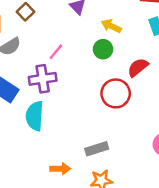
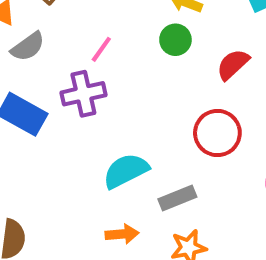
red circle: (116, 93) -> (217, 133), moved
cyan semicircle: (35, 116) -> (126, 171), moved, turned 64

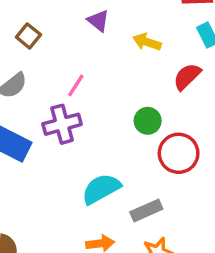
green circle: (175, 40) -> (148, 121), moved
red semicircle: (233, 64) -> (187, 77), moved

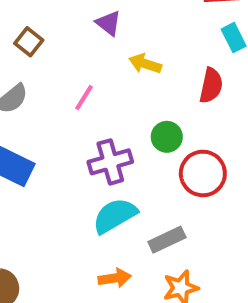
yellow arrow: (147, 42) -> (145, 64), moved
red semicircle: (187, 77) -> (211, 85), turned 148
purple cross: (62, 124) -> (110, 162), moved

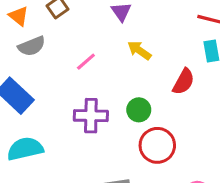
cyan semicircle: (115, 216) -> (25, 149), moved

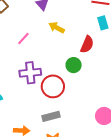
green circle: (139, 110) -> (74, 65), moved
red circle: (157, 145) -> (53, 86), moved

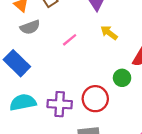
purple cross: (30, 73) -> (60, 104), moved

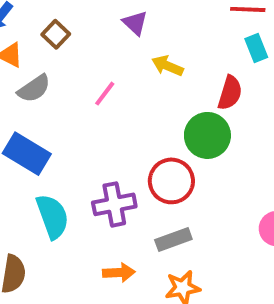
green circle: (122, 78) -> (207, 135), size x1.5
cyan semicircle: (23, 102) -> (53, 216), turned 95

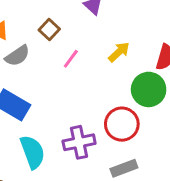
brown square: (56, 34) -> (49, 30), moved
yellow arrow: (167, 66) -> (119, 52), moved, turned 115

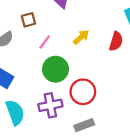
brown square: (49, 30) -> (28, 20), turned 32
green circle: (149, 89) -> (56, 69), moved

